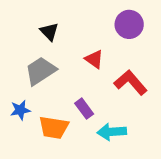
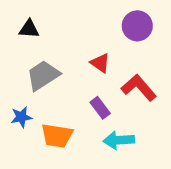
black triangle: (49, 32) -> (29, 29), moved, turned -42
purple rectangle: (84, 109) -> (100, 108), moved

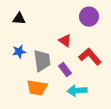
gray trapezoid: (43, 75) -> (42, 61), moved, turned 115
blue star: (21, 117) -> (19, 52), moved

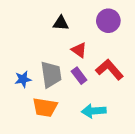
black triangle: (19, 19) -> (61, 23), moved
blue star: (19, 52) -> (23, 79), moved
purple rectangle: (65, 70) -> (79, 76), moved

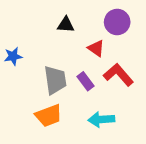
red triangle: (79, 50) -> (96, 48), moved
blue star: (23, 79) -> (13, 56), moved
orange trapezoid: (45, 107) -> (49, 116), turned -30

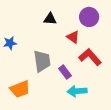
purple rectangle: (86, 81) -> (65, 72), moved
orange trapezoid: (49, 116) -> (20, 89), moved

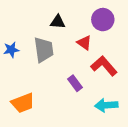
gray trapezoid: (42, 61) -> (44, 50), moved
cyan arrow: (77, 91) -> (106, 105), moved

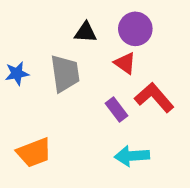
purple circle: (103, 20) -> (135, 29), moved
purple rectangle: (75, 83) -> (116, 110), moved
cyan arrow: (106, 105) -> (132, 156), moved

